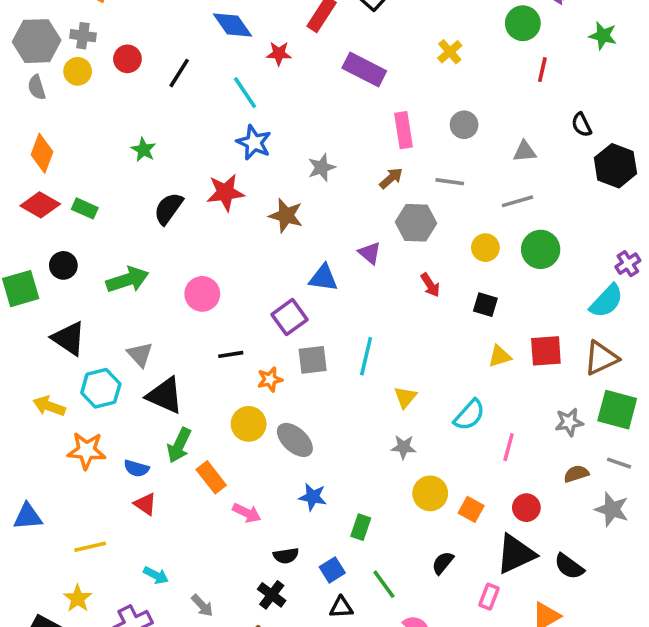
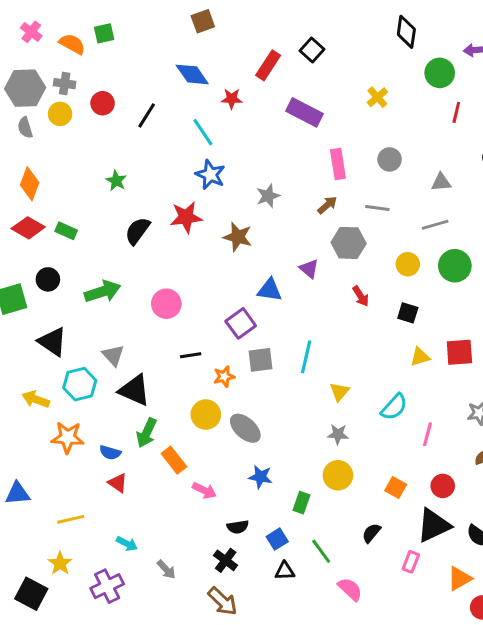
yellow circle: (430, 493) -> (338, 475), moved

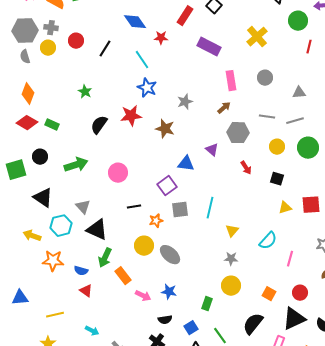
yellow cross: (377, 97) -> (257, 37), size x1.5
gray line: (377, 208) -> (267, 117), moved
blue star: (260, 477) -> (169, 292), moved
black semicircle: (371, 533) -> (253, 324), size x1.6

